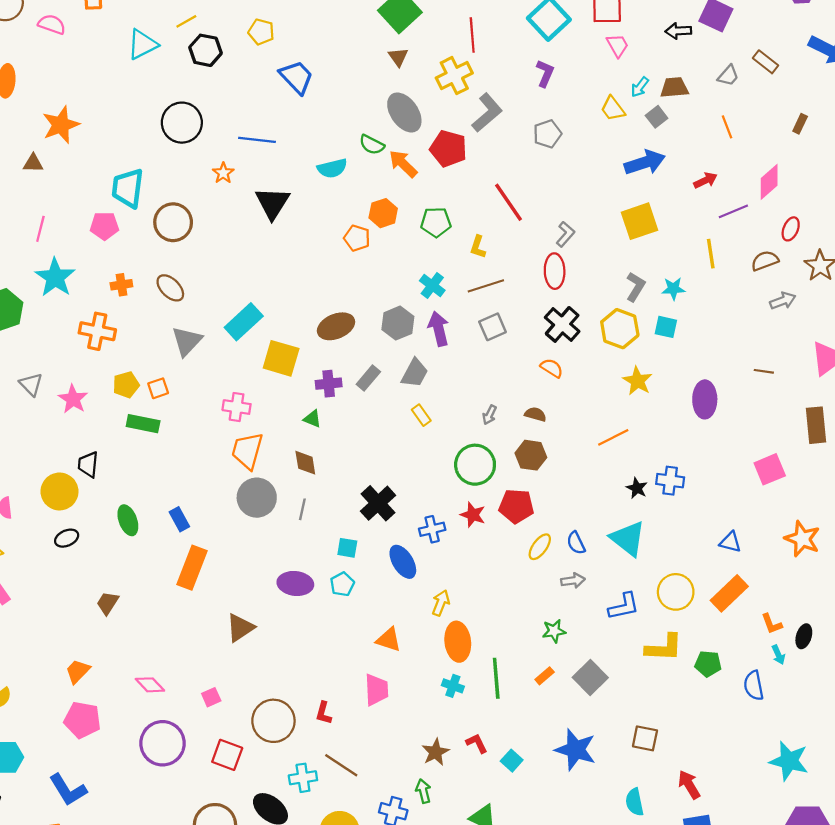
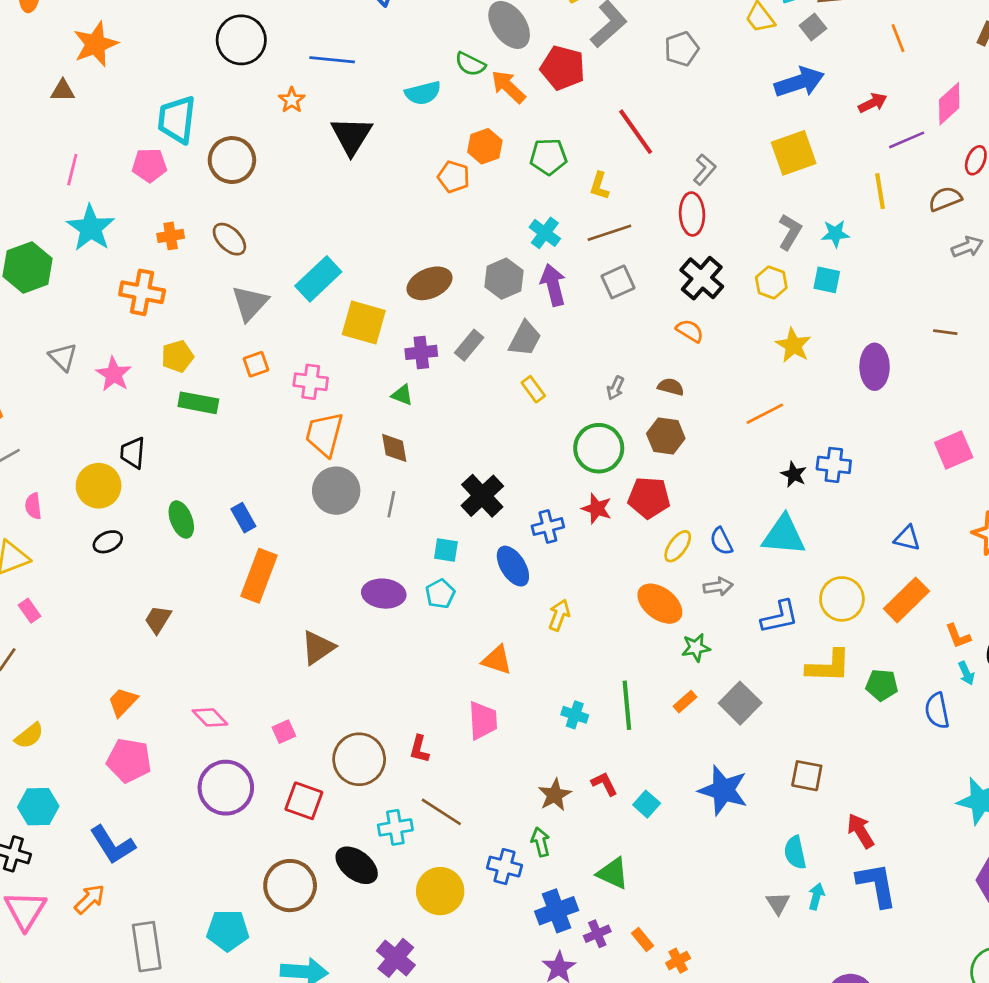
yellow hexagon: (620, 329) -> (771, 282), size x0.7
orange square: (158, 388) -> (256, 364), moved
cyan triangle: (628, 539) -> (784, 535), turned -33
orange ellipse: (458, 642) -> (660, 604), moved, turned -45

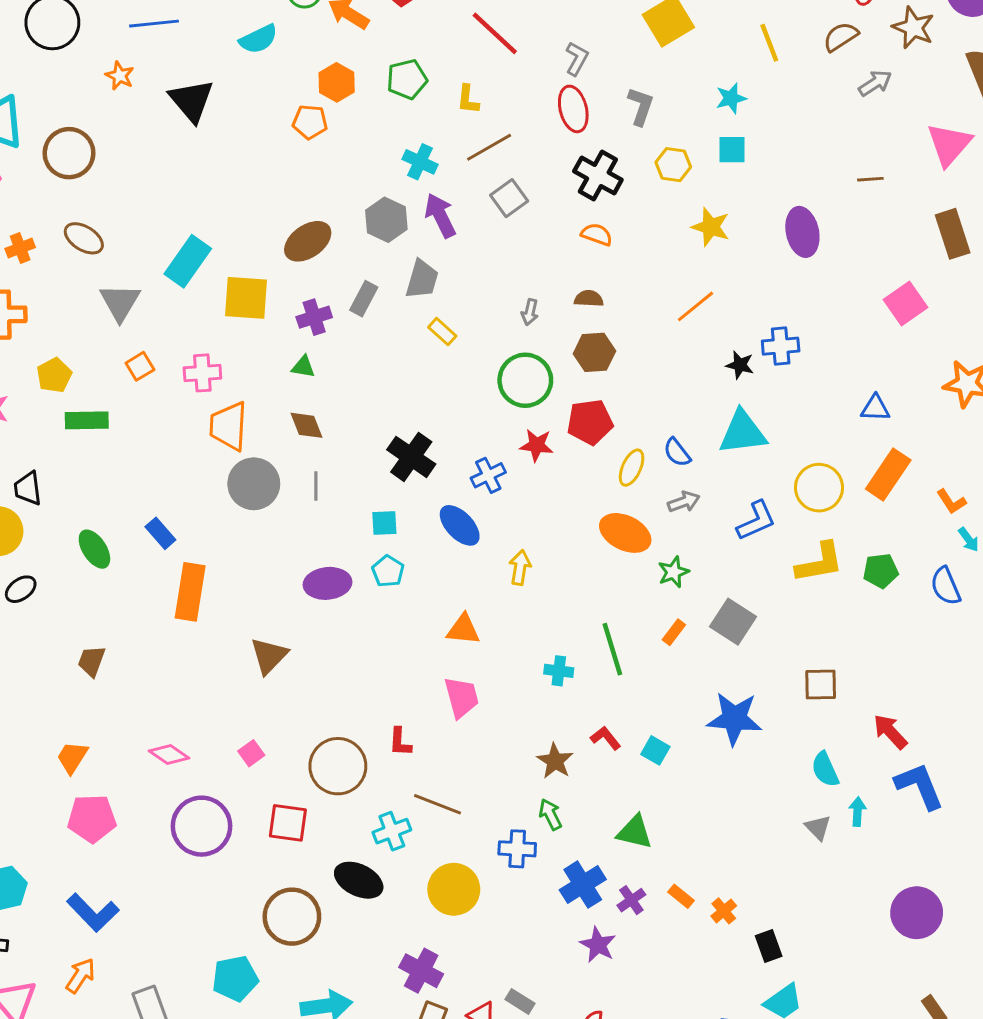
gray L-shape: (790, 232) -> (641, 106), moved

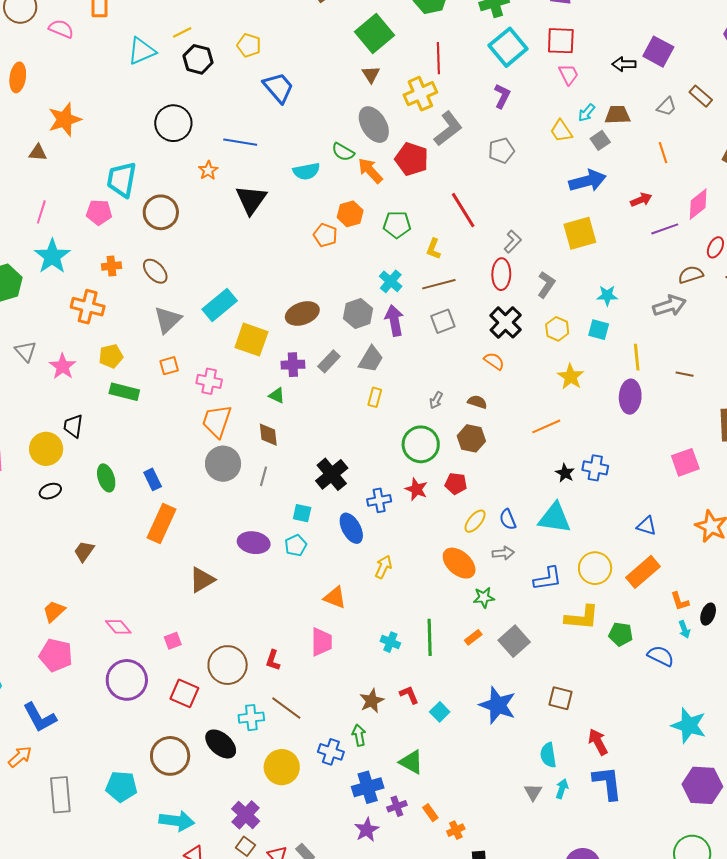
yellow line: (769, 43) -> (637, 357), moved
gray arrow: (875, 83) -> (669, 306), moved, size x1.4
yellow rectangle: (442, 332) -> (375, 397), turned 48
red pentagon: (590, 422) -> (456, 484), size x0.7
blue semicircle: (946, 586) -> (661, 656), turned 124

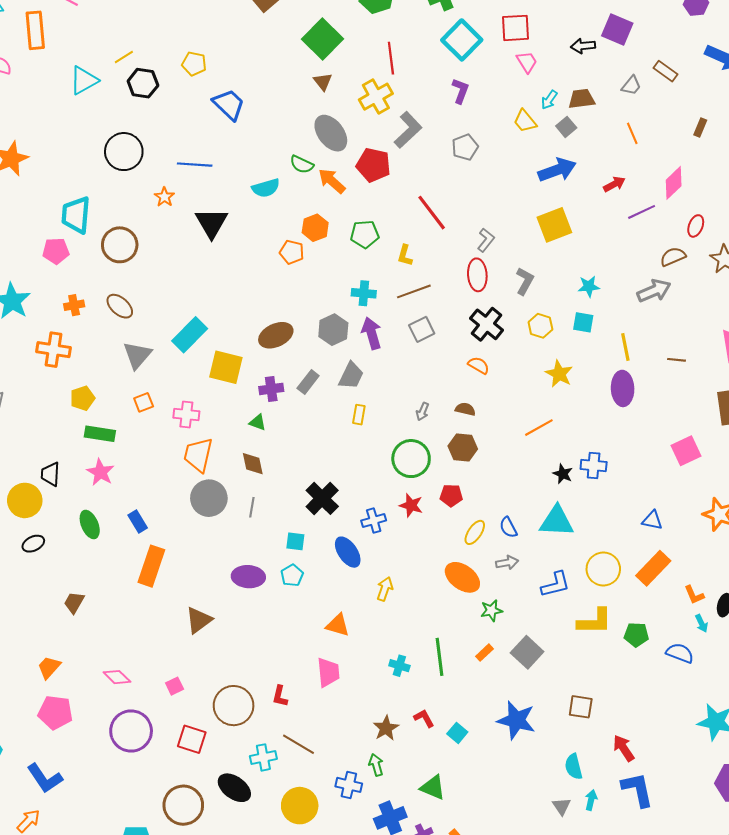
cyan cross: (391, 281) -> (364, 293), turned -30
pink star: (63, 366) -> (100, 472), moved

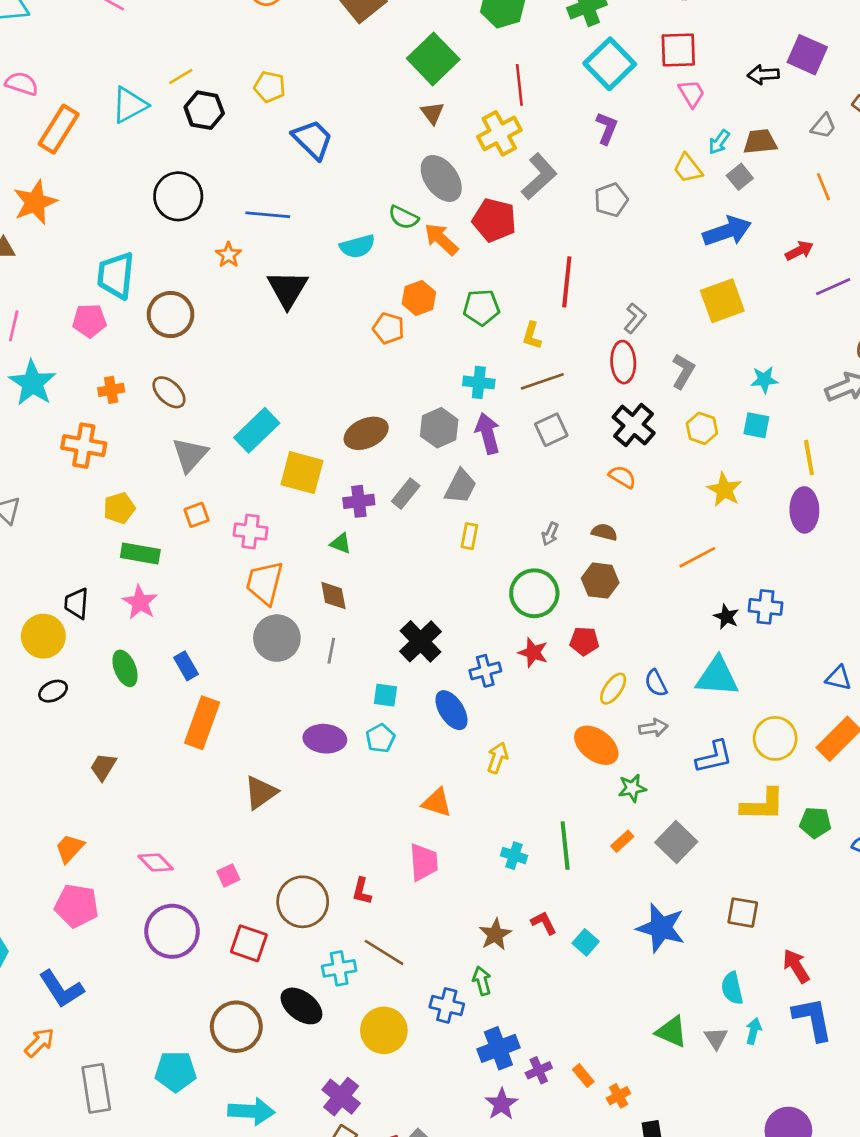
orange rectangle: (35, 30) -> (59, 129), moved, turned 36
red line: (432, 213) -> (567, 282), turned 42
green triangle: (433, 787) -> (672, 1032), moved

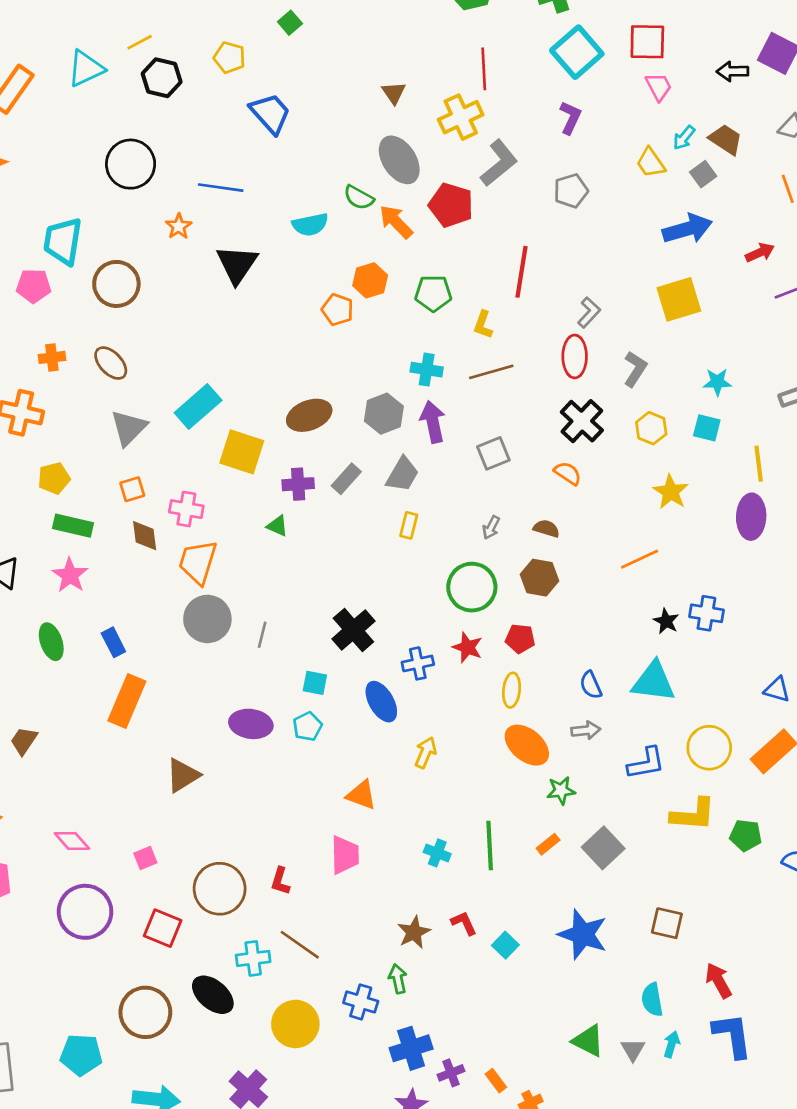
green square: (433, 59) -> (290, 23), moved, size x0.5
brown trapezoid: (760, 142) -> (726, 139), turned 36
gray square: (551, 430) -> (493, 453), moved
brown diamond: (333, 595) -> (145, 536), moved
yellow ellipse: (613, 689) -> (512, 690), moved, turned -32

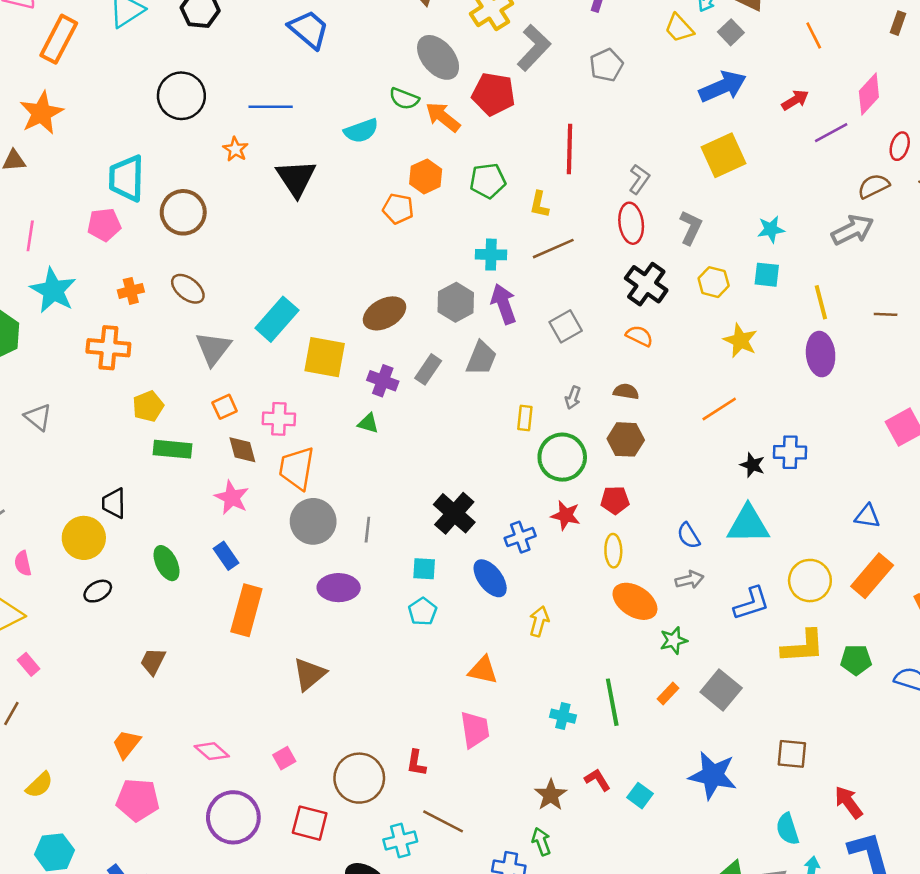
purple cross: (298, 484) -> (383, 381), turned 32
yellow rectangle: (409, 525) -> (525, 418), moved
pink star: (70, 575) -> (232, 498), moved
purple ellipse: (251, 724) -> (339, 588), moved

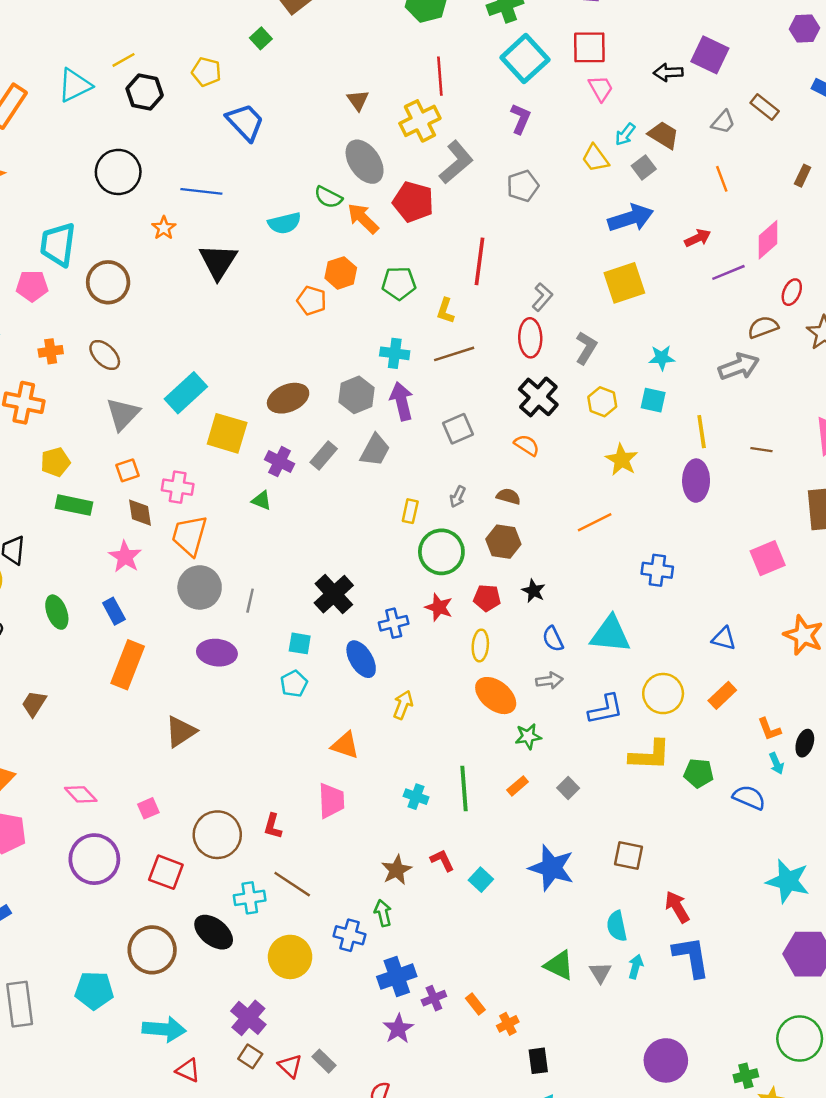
black star: (752, 465) -> (534, 591), moved
orange rectangle: (872, 576) -> (722, 695), size x0.7
gray square: (721, 690) -> (568, 788), size x0.6

